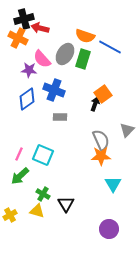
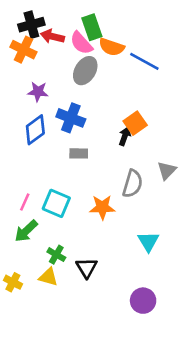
pink semicircle: (42, 59) -> (81, 43), moved
green rectangle: (83, 59) -> (92, 27), moved, turned -36
gray semicircle: (101, 140) -> (133, 184), turned 40
orange star: (101, 156) -> (102, 207), moved
yellow cross: (10, 215) -> (13, 282), turned -32

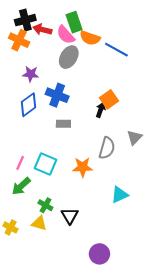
cyan triangle: (148, 241) -> (120, 195), turned 36
purple circle: (143, 301) -> (99, 254), moved

